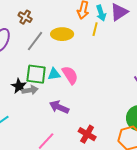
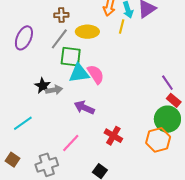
brown cross: (25, 17) -> (61, 15), moved, turned -32
green square: (36, 74) -> (71, 57), moved
cyan triangle: (54, 74) -> (79, 73), size x1.5

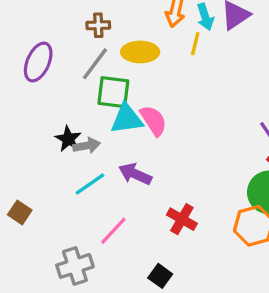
cyan line: (23, 123) -> (90, 184), moved
brown square: (12, 160) -> (20, 212), moved

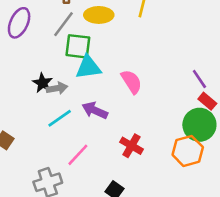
pink semicircle: (153, 121) -> (131, 82), moved

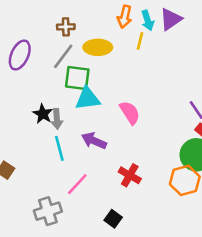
gray arrow: (57, 88) -> (57, 119), turned 96
cyan line: (60, 118) -> (59, 148), turned -70

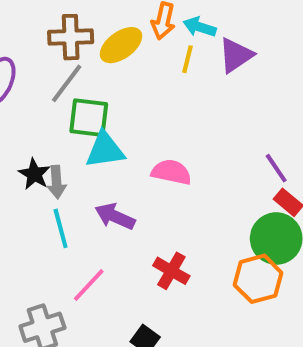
purple triangle: (171, 19) -> (236, 55), moved
cyan arrow: (148, 20) -> (200, 27), turned 126
brown cross: (66, 27) -> (71, 37), size x1.5
yellow ellipse: (98, 47) -> (121, 45), moved, turned -36
pink semicircle: (130, 113) -> (171, 172), turned -45

